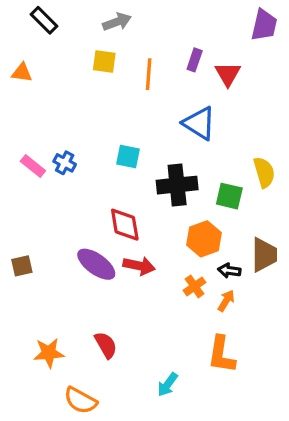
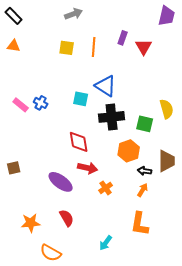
black rectangle: (44, 20) -> (14, 16), moved
yellow square: (104, 61) -> (67, 48), moved
blue triangle: (199, 123) -> (106, 86), moved
purple ellipse: (96, 264) -> (61, 182), moved
orange cross: (195, 286) -> (106, 188), moved

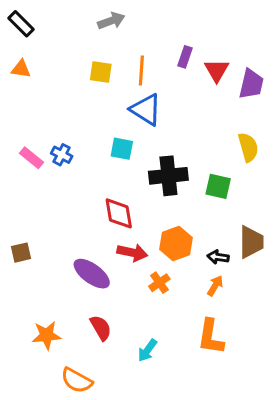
purple trapezoid: (167, 16) -> (251, 84), moved
blue triangle: (106, 86) -> (146, 110), moved
yellow semicircle: (167, 109) -> (248, 147), moved
orange hexagon: (129, 151) -> (176, 244), moved
cyan arrow: (106, 243) -> (147, 350), moved

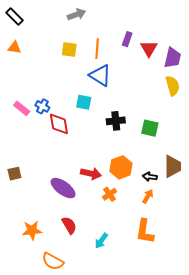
yellow semicircle: (248, 147) -> (173, 86), moved
black cross: (168, 176) -> (116, 121), size x0.7
red diamond: (119, 213) -> (59, 124), moved

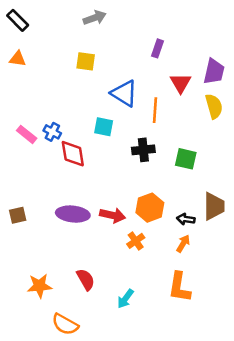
orange line: (97, 49) -> (155, 110), moved
red triangle: (149, 49) -> (181, 83), moved
purple ellipse: (63, 188) -> (73, 214), moved, turned -30

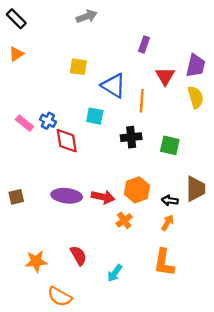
orange triangle: (18, 59) -> (16, 54), turned -42
yellow square: (86, 61) -> (78, 67), moved

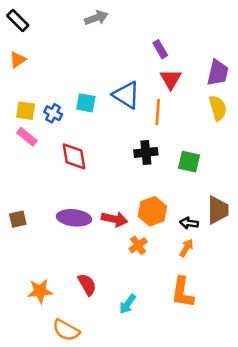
purple rectangle: (144, 45) -> (160, 49), turned -49
yellow square: (78, 67) -> (26, 111), moved
red triangle: (165, 76) -> (171, 79), moved
cyan square: (95, 116) -> (86, 103), moved
blue cross: (48, 121) -> (53, 113), moved

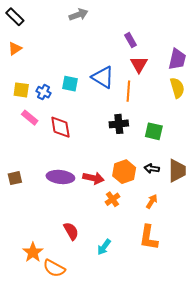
pink rectangle: (27, 137) -> (30, 118), moved
black arrow: (189, 223) -> (152, 168), moved
orange star: (40, 291) -> (33, 252), moved, turned -30

